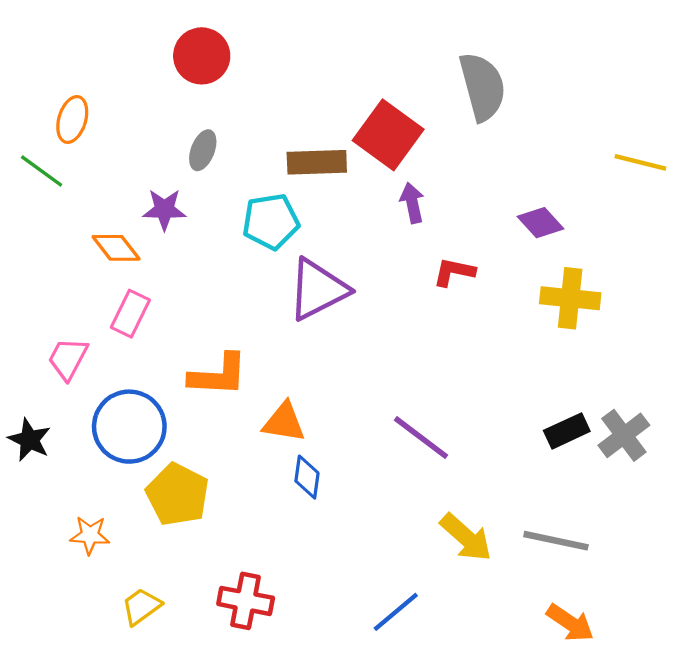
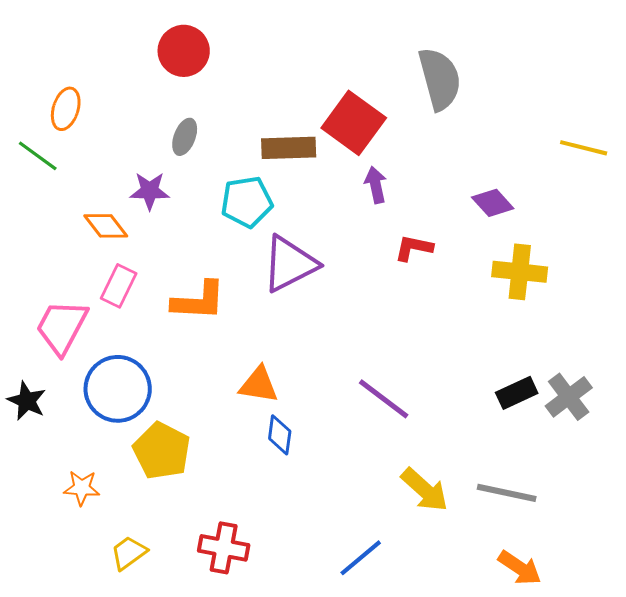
pink trapezoid: (68, 359) -> (62, 327), size x1.4
orange L-shape: (218, 375) -> (199, 301), moved

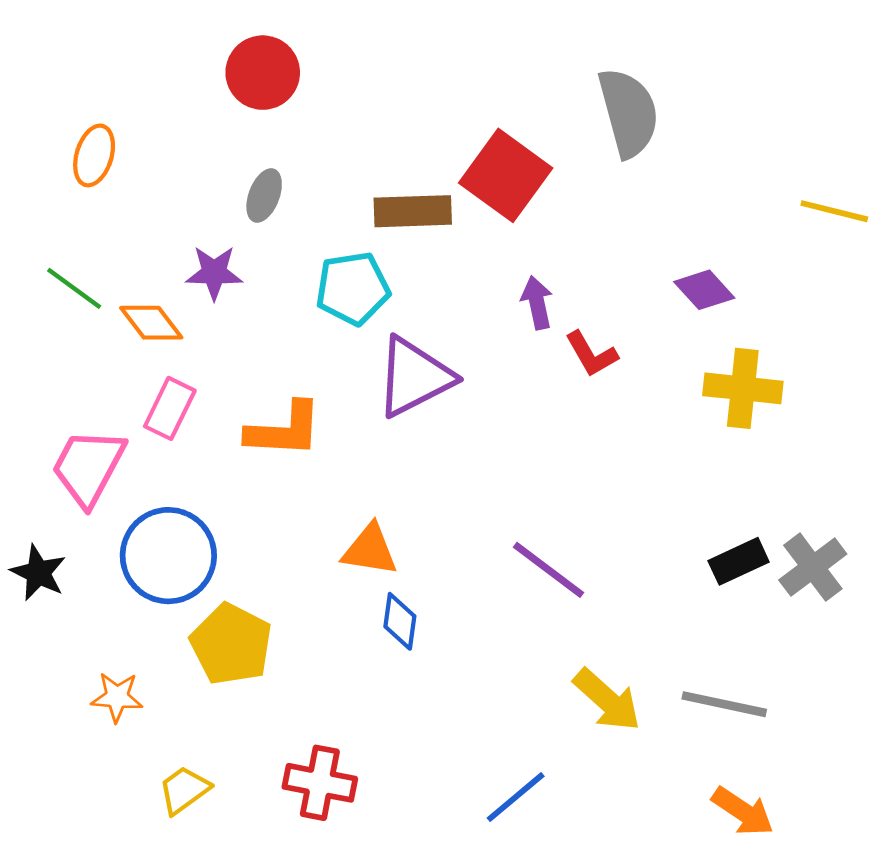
green line: (38, 156) -> (74, 288), moved
purple arrow: (376, 185) -> (537, 303), moved
red L-shape: (414, 248) -> (591, 354), turned -132

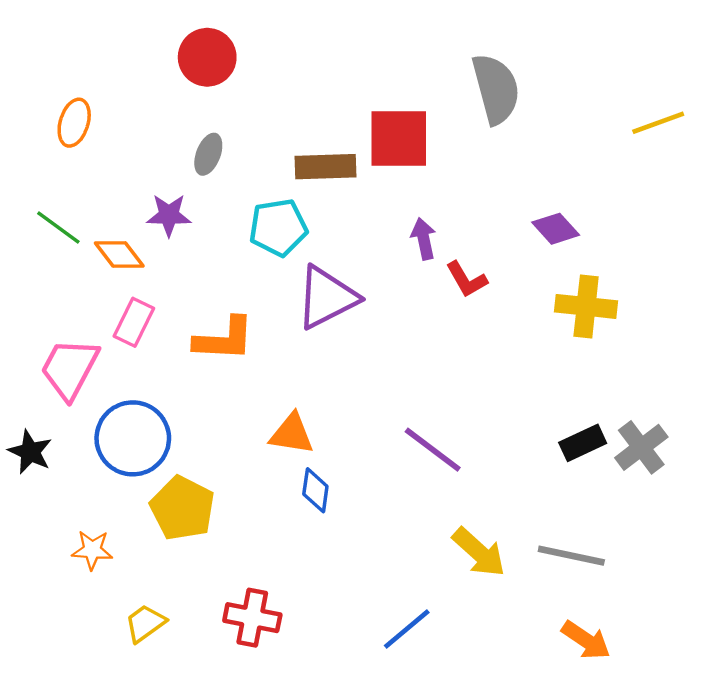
red square: (506, 175) -> (399, 138), turned -36
yellow line: (834, 211) -> (658, 123), moved, turned -34

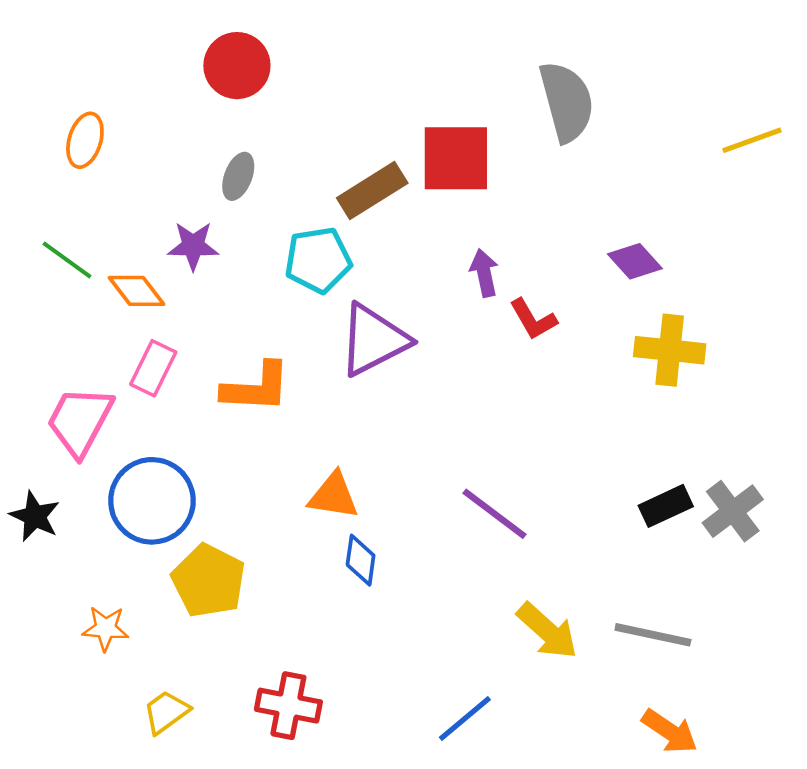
brown rectangle: (326, 167) -> (372, 190), turned -30

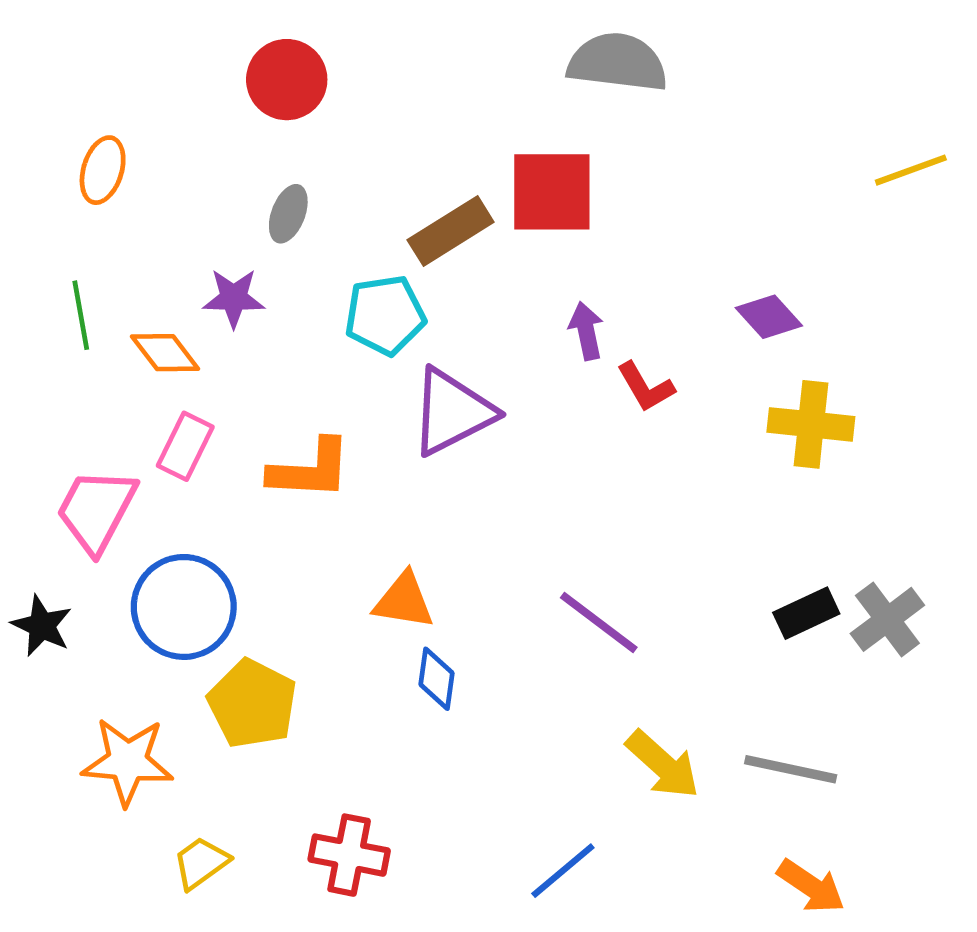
gray semicircle: (567, 102) -> (617, 62), moved, turned -68
green line: (67, 260) -> (81, 315), turned 44
orange star: (106, 628) -> (128, 761), size x1.6

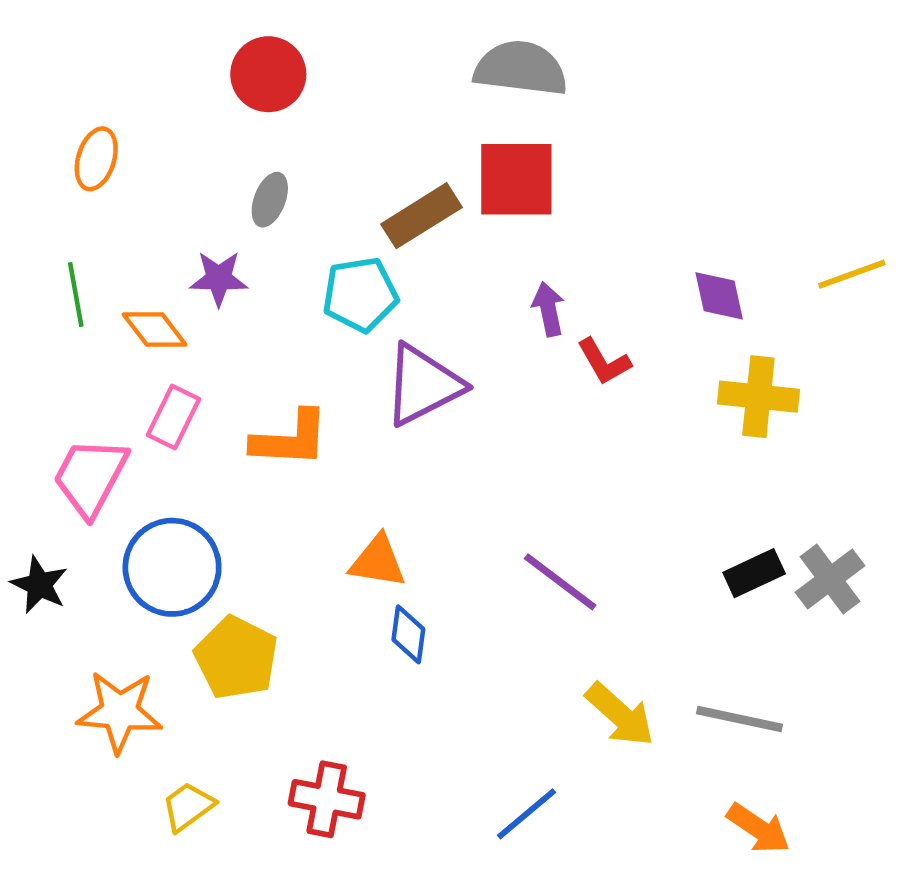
gray semicircle: (617, 62) -> (521, 68), moved
yellow line: (911, 170) -> (852, 274), moved
purple diamond: (769, 317) -> (719, 296), turned 30

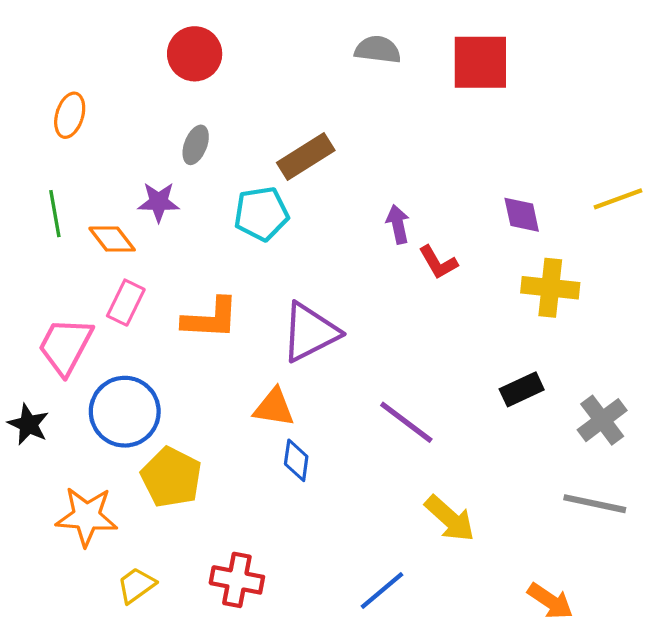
gray semicircle: (521, 68) -> (378, 50), size x0.7
red square: (516, 179) -> (480, 62), moved
purple triangle: (423, 385) -> (310, 332), moved
black rectangle: (754, 573) -> (522, 389), moved
gray line: (740, 719) -> (595, 504), moved

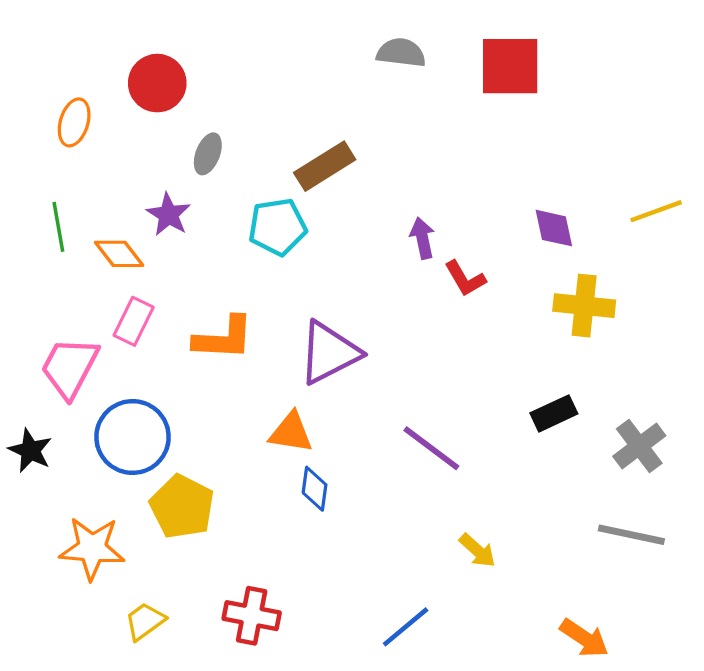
red circle: (195, 54) -> (157, 83), moved
purple star: (159, 202) -> (168, 215), turned 30
yellow arrow: (450, 519) -> (477, 550), size x0.7

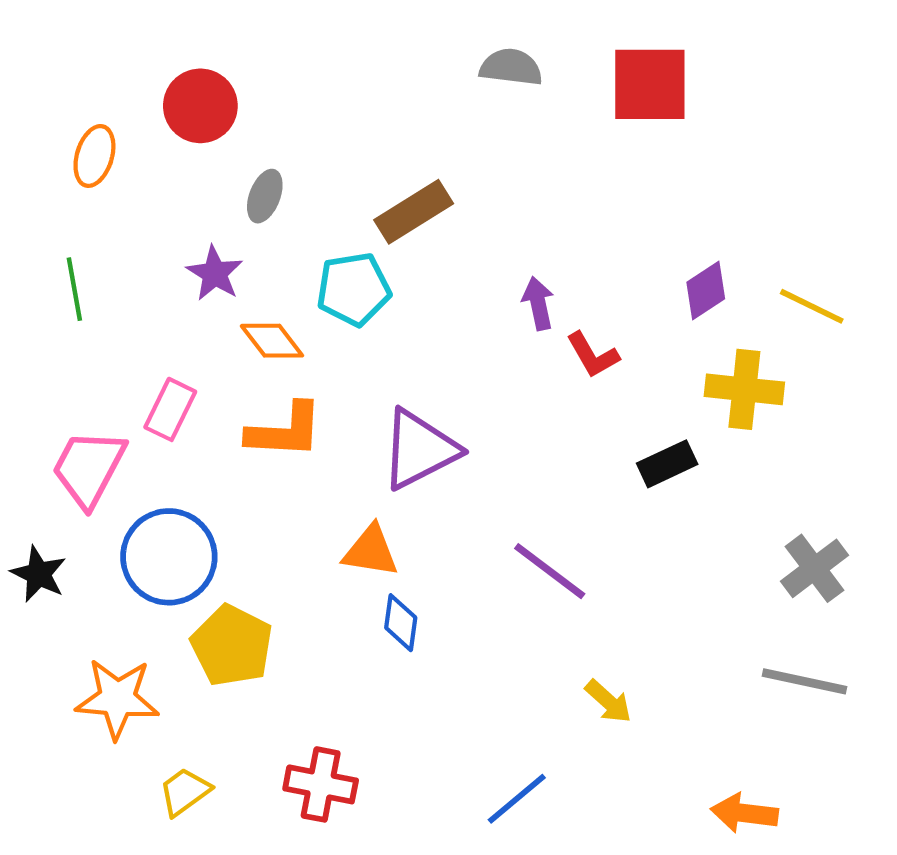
yellow line: (656, 211) -> (812, 306), moved, turned 46
purple diamond: (554, 228) -> (706, 291), turned 69
orange diamond: (119, 254) -> (272, 341), moved
black rectangle: (554, 413) -> (667, 464), moved
orange arrow: (584, 638) -> (744, 813), turned 153

